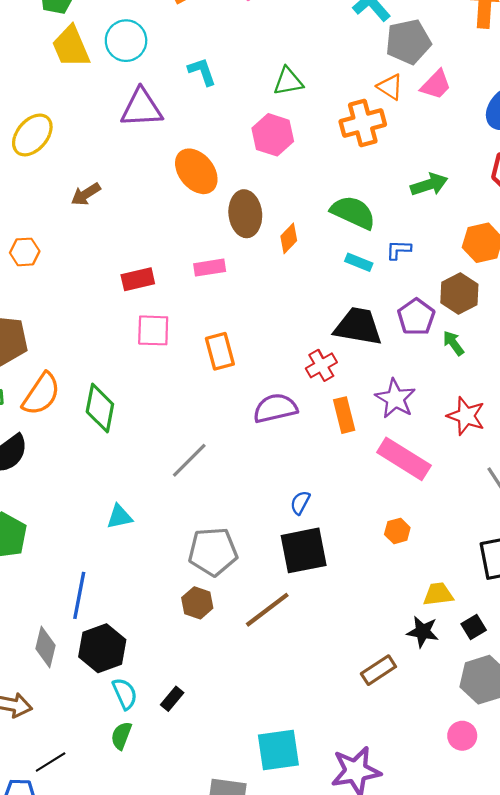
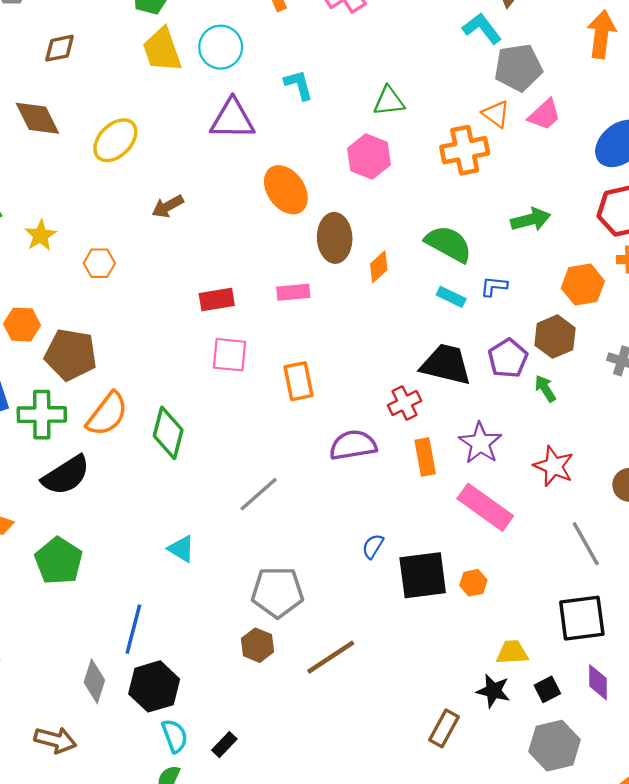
cyan triangle: (120, 517) -> (181, 549), turned 40
black square: (304, 550) -> (423, 575), moved
brown rectangle: (378, 670) -> (444, 728), turned -32

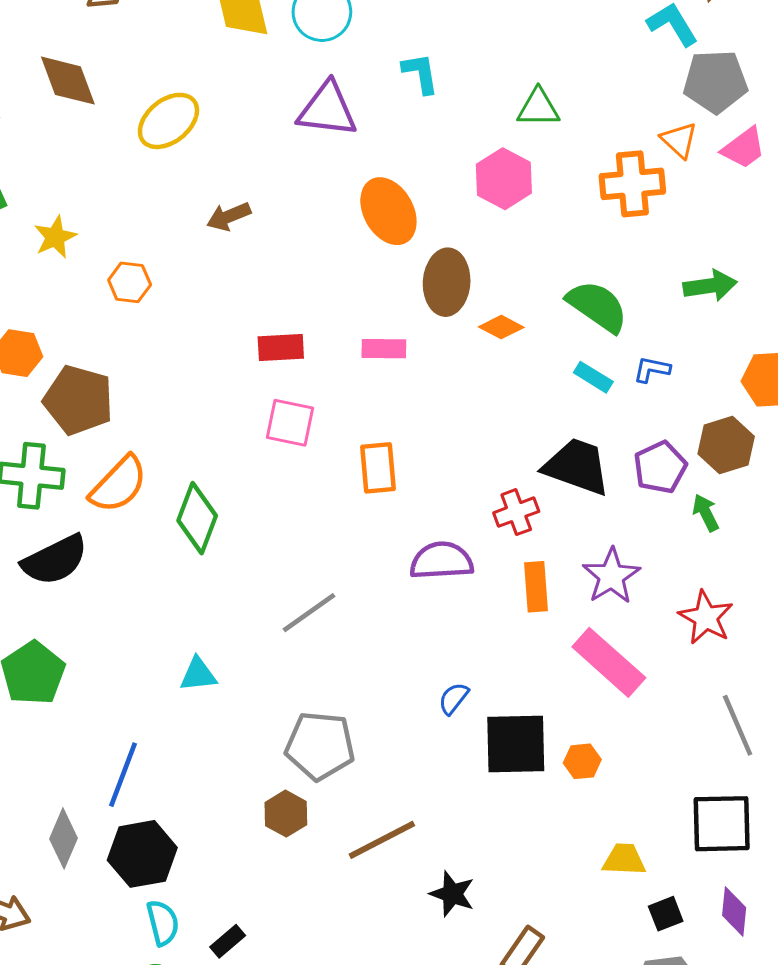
orange diamond: (379, 267) -> (501, 327), turned 64
cyan triangle: (181, 549) -> (198, 674), turned -44
black star: (493, 691) -> (452, 894), moved

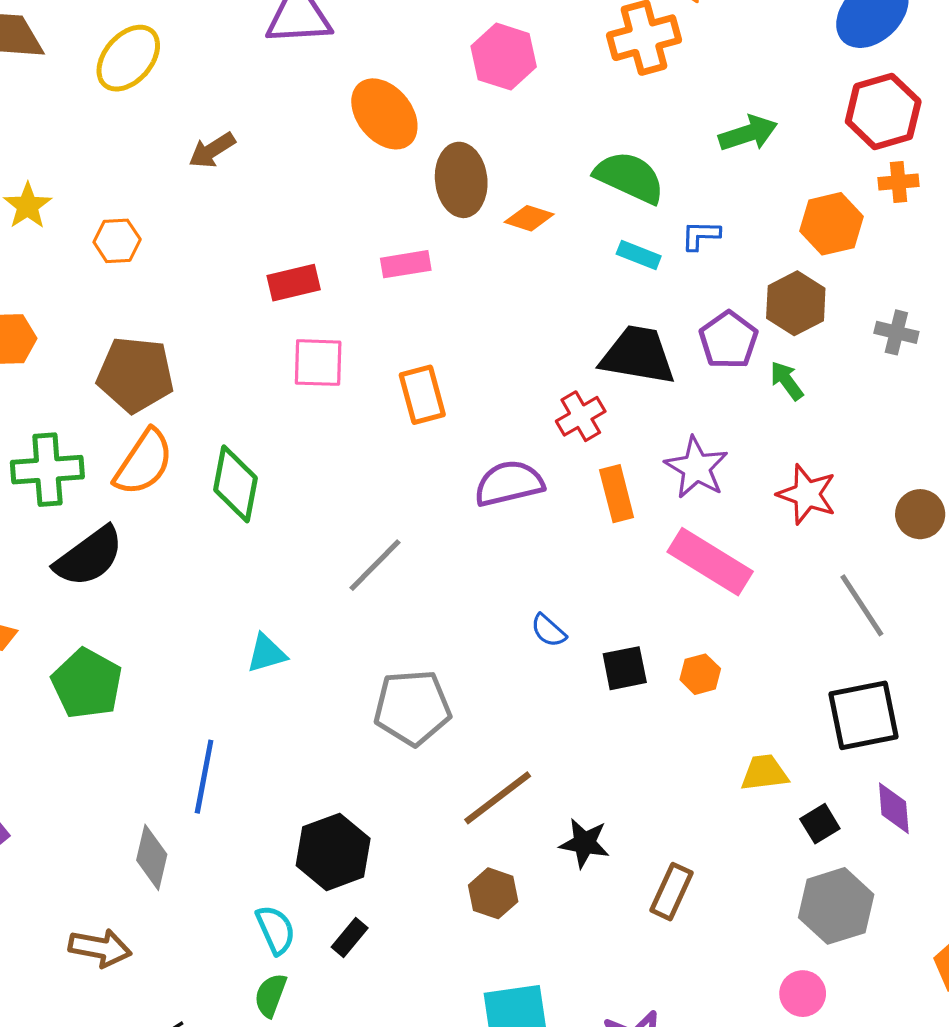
brown pentagon: (78, 400) -> (135, 375), moved
blue semicircle: (454, 698) -> (548, 631), turned -76
black square: (516, 744) -> (625, 668), size x0.6
brown hexagon: (286, 814) -> (493, 893), moved
black hexagon: (142, 854) -> (333, 852), moved

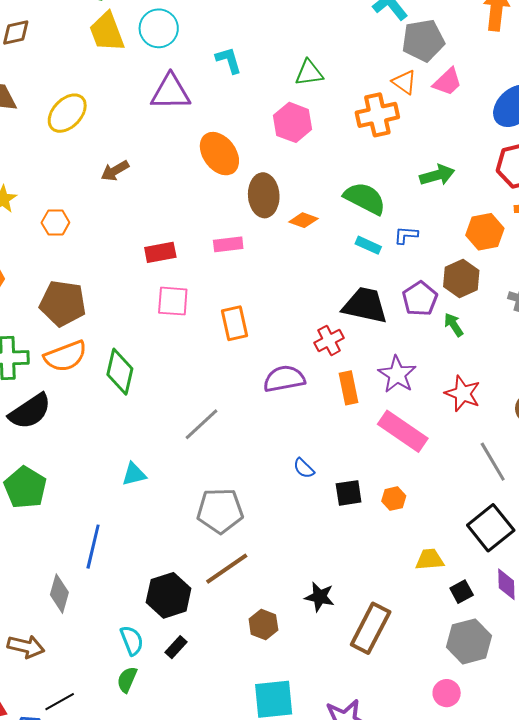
orange semicircle: (144, 462) -> (65, 356), turned 33
black square: (864, 715) -> (491, 528), turned -30
brown line: (498, 798) -> (227, 569), moved
brown rectangle: (672, 892) -> (371, 628), size x1.5

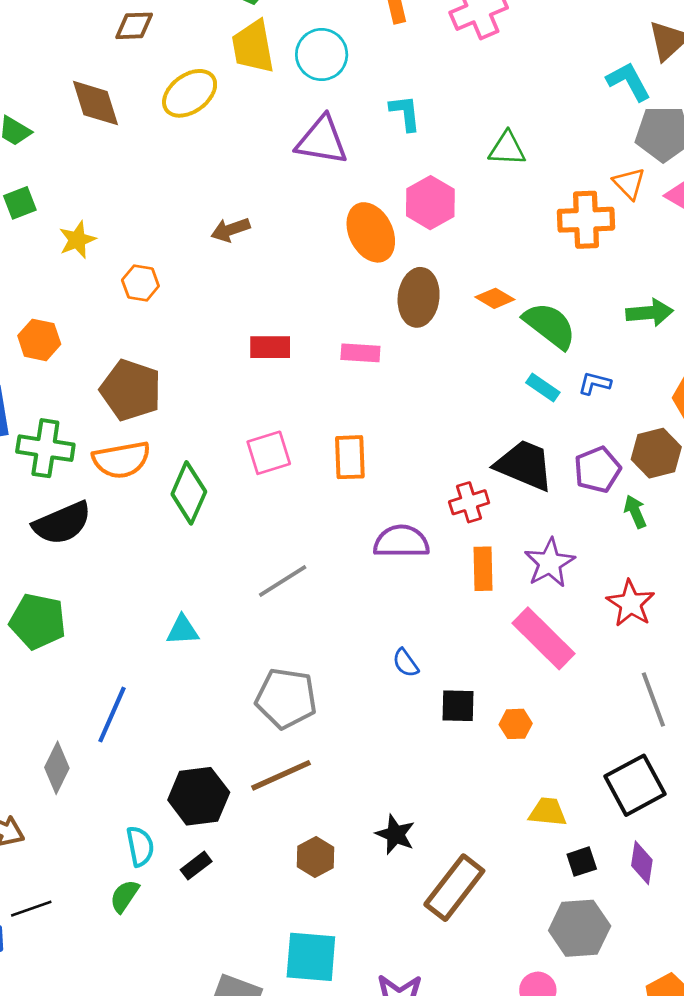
yellow ellipse: (67, 113) -> (190, 93), moved
pink hexagon: (293, 122) -> (430, 203), moved
orange diamond: (303, 220) -> (495, 298), moved
pink square: (173, 301) -> (269, 453), moved, turned -32
green pentagon: (25, 488) -> (38, 621), turned -30

